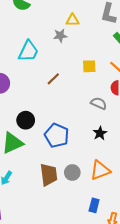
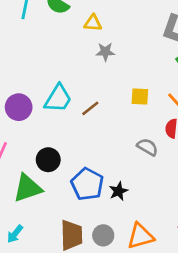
yellow triangle: (73, 20) -> (93, 23), moved
cyan trapezoid: (28, 51) -> (58, 98), moved
black star: (100, 133) -> (118, 191), moved

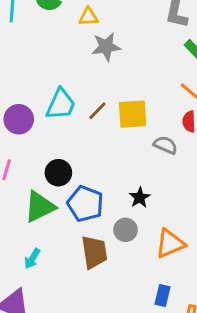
gray star: (105, 52) -> (106, 47), size x1.4
yellow square: (140, 97) -> (133, 114), moved, size x1.5
blue pentagon: (87, 184) -> (85, 204), moved
gray circle: (103, 235) -> (126, 230), moved

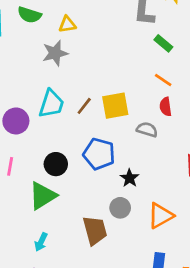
gray star: (106, 47) -> (55, 53), moved
blue pentagon: (85, 204) -> (99, 154), moved

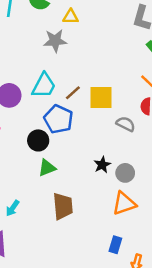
blue pentagon: (99, 154) -> (59, 119), moved
green triangle: (43, 196) -> (47, 168), moved, size x0.7
gray circle: (120, 208) -> (125, 173), moved

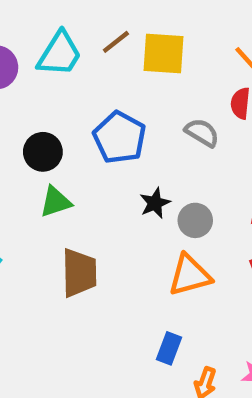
brown line: (73, 93) -> (116, 42), moved
yellow square: (101, 97) -> (164, 53), moved
blue pentagon: (59, 119) -> (120, 137), moved

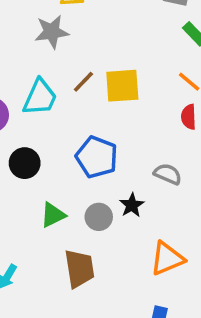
gray semicircle: (202, 133) -> (168, 174), moved
black circle: (43, 152) -> (25, 163), moved
gray circle: (195, 220) -> (99, 217), moved

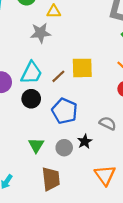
brown line: (83, 82) -> (58, 76), moved
black circle: (25, 163) -> (31, 99), moved
green triangle: (53, 215) -> (36, 145), turned -35
orange triangle: (167, 259) -> (105, 175), turned -45

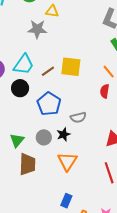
gray semicircle: (108, 123) -> (78, 117), moved, turned 133
green triangle: (36, 145) -> (17, 140), moved
orange triangle: (105, 175) -> (67, 161), moved

